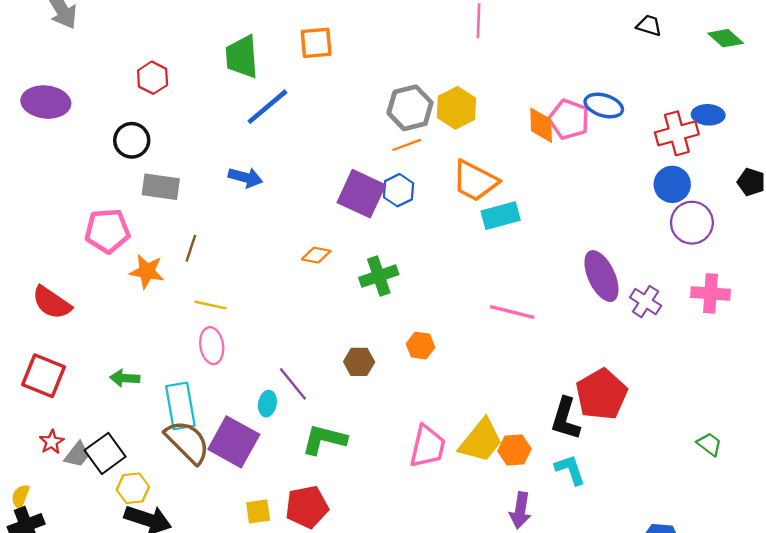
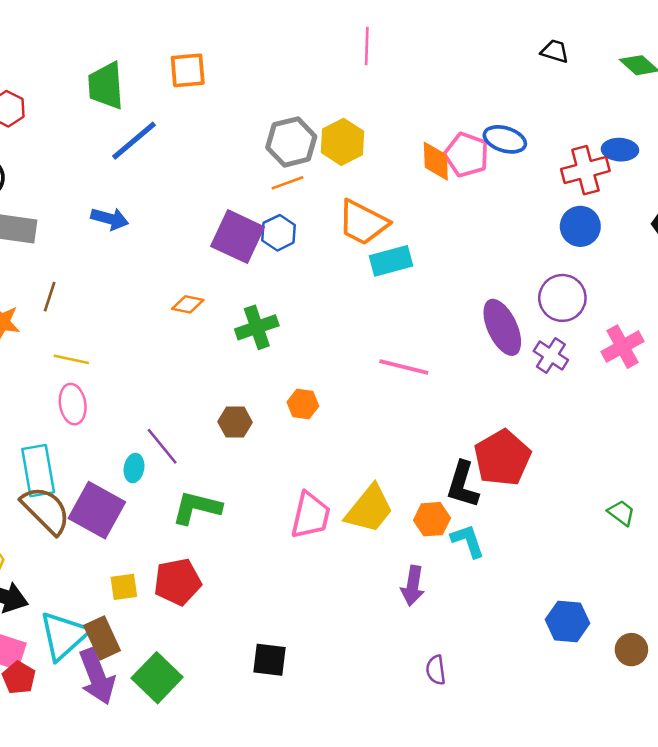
purple circle: (692, 223) -> (562, 298), moved
pink cross: (710, 293) -> (622, 347), turned -33
orange hexagon: (514, 450) -> (432, 519), moved

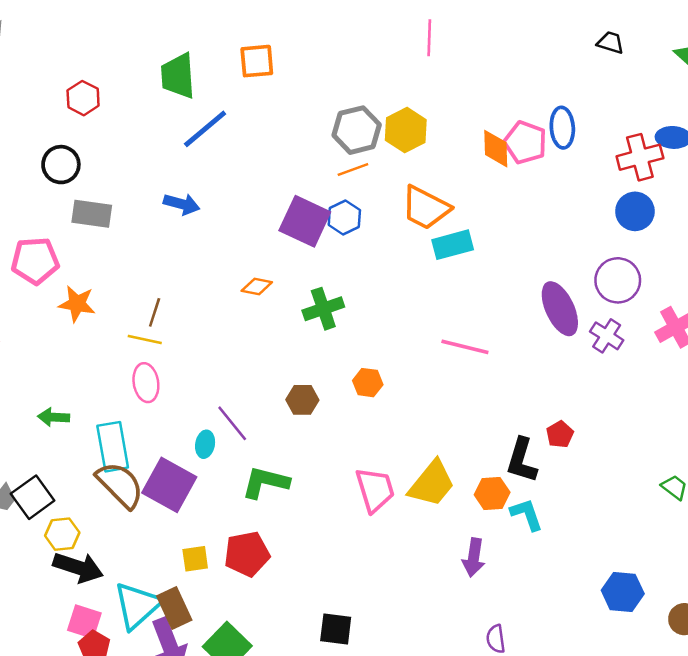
blue ellipse: (505, 139) -> (562, 128), turned 69
brown line: (50, 297) -> (155, 312), moved
red pentagon: (502, 458) -> (560, 434), size x0.5
pink trapezoid: (310, 515) -> (375, 490), turned -30

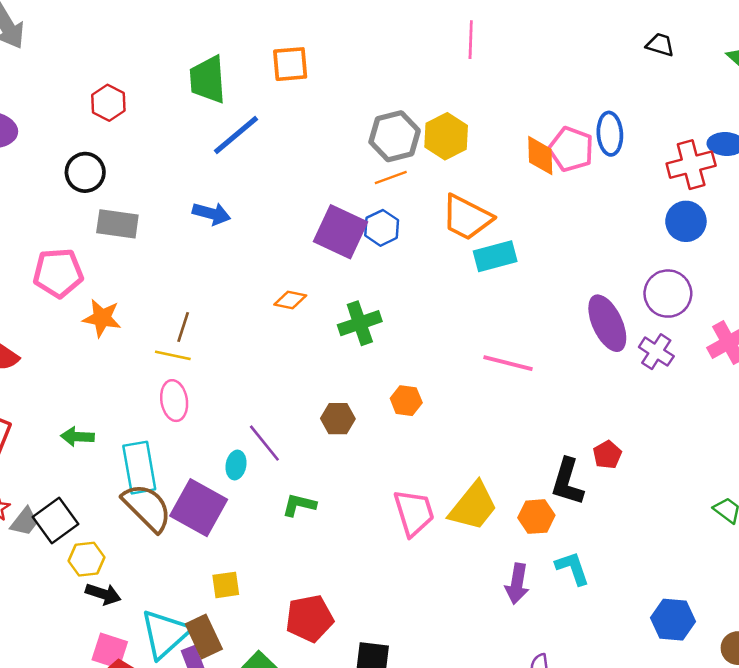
green L-shape: (265, 482) -> (299, 505), size x0.7
cyan L-shape: (527, 514) -> (572, 568), moved
red pentagon: (247, 554) -> (309, 618), moved
black arrow: (78, 567) -> (103, 594), size x0.7

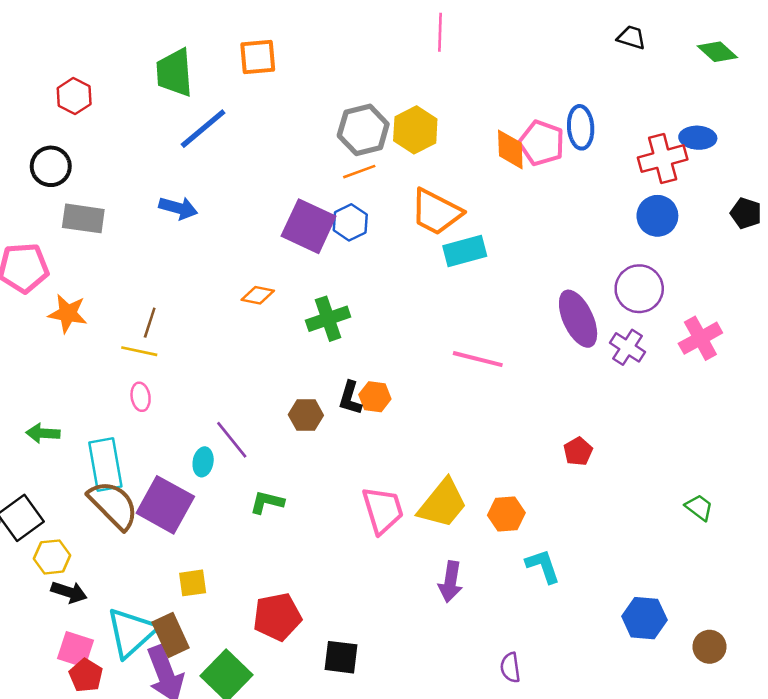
pink ellipse: (174, 401) -> (141, 397), size x0.7
black L-shape: (567, 482) -> (350, 398), moved, size x0.7
purple arrow: (517, 584) -> (450, 582), moved

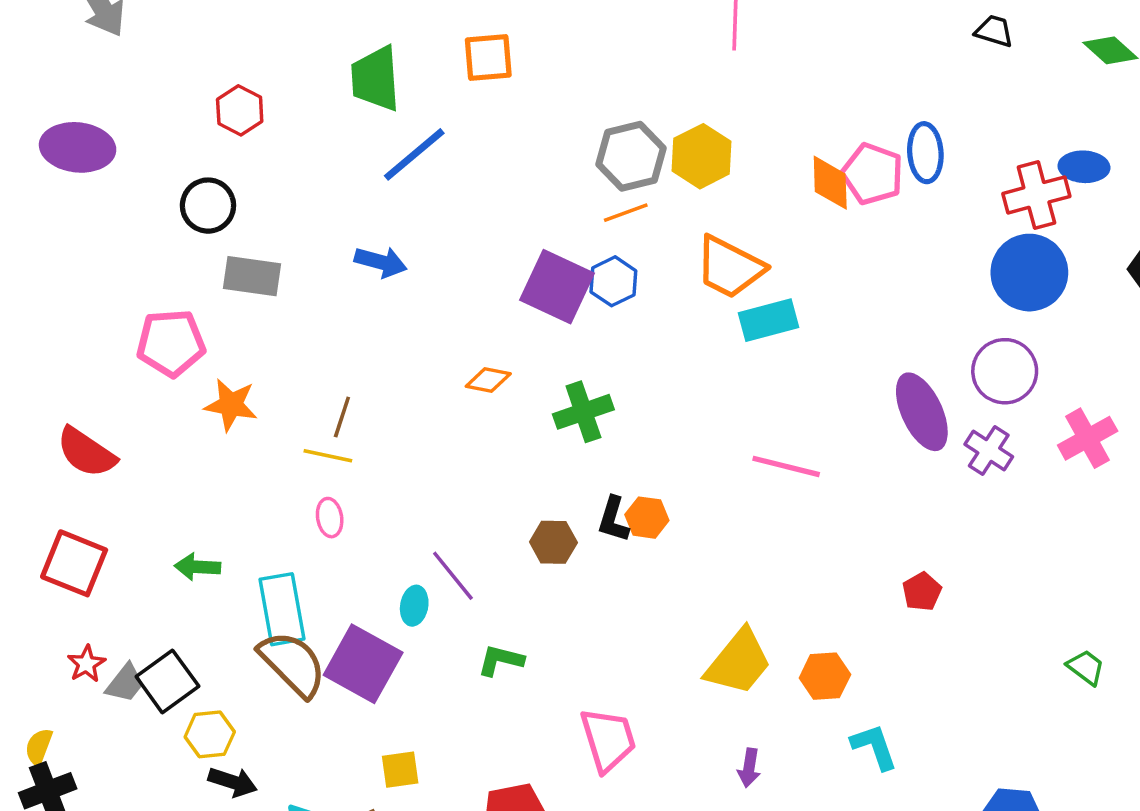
blue circle: (657, 216) -> (1029, 273), size x1.4
pink trapezoid: (383, 510) -> (608, 740), moved
purple arrow: (450, 582) -> (749, 768), size x0.7

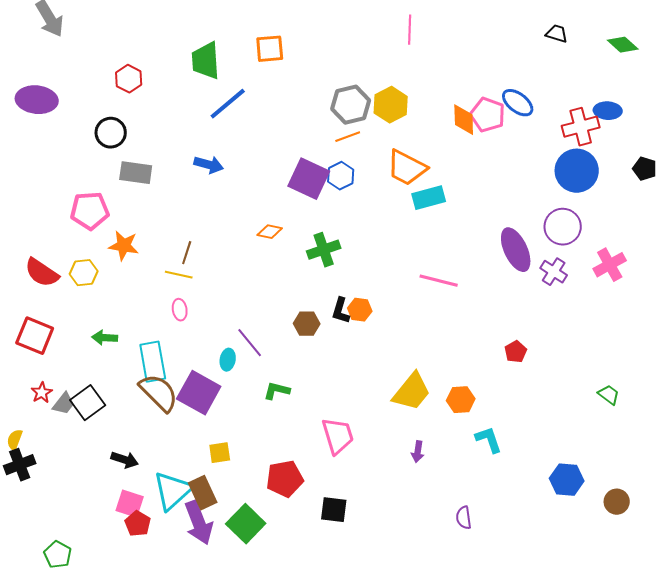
blue ellipse: (925, 153) -> (518, 103), turned -48
yellow hexagon: (210, 734) -> (84, 273), moved

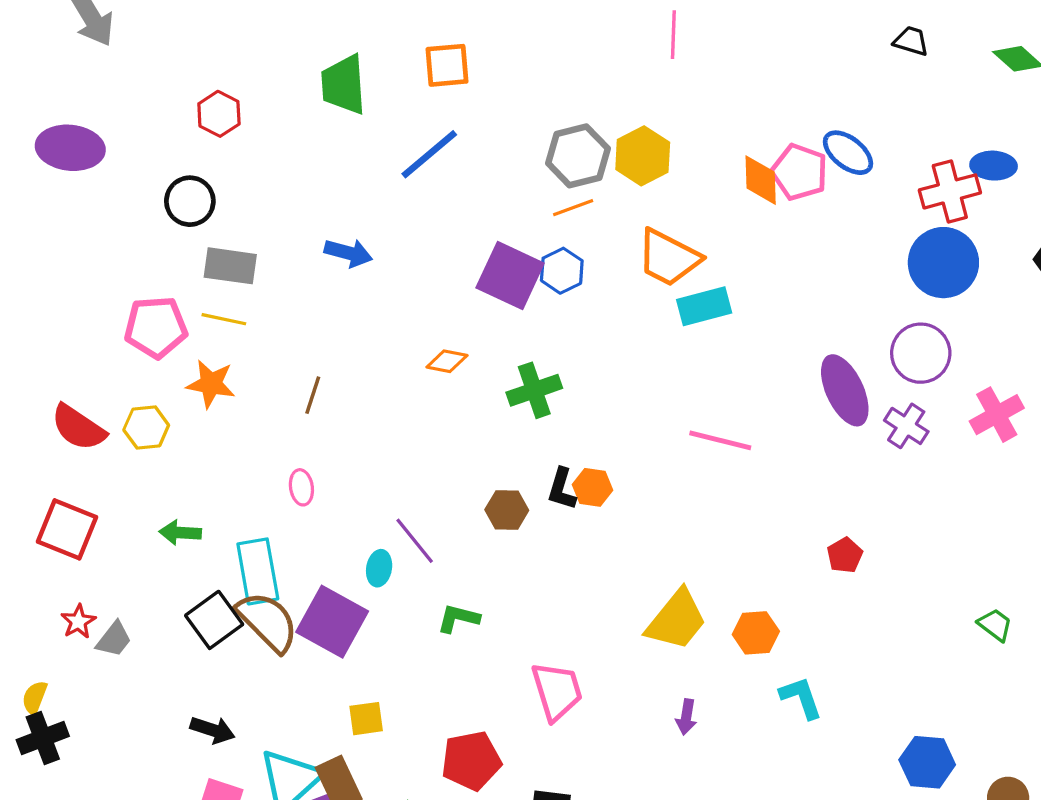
blue line: (228, 104) -> (429, 154), moved
yellow line: (179, 275) -> (224, 319), moved
black square: (88, 403) -> (214, 620), moved

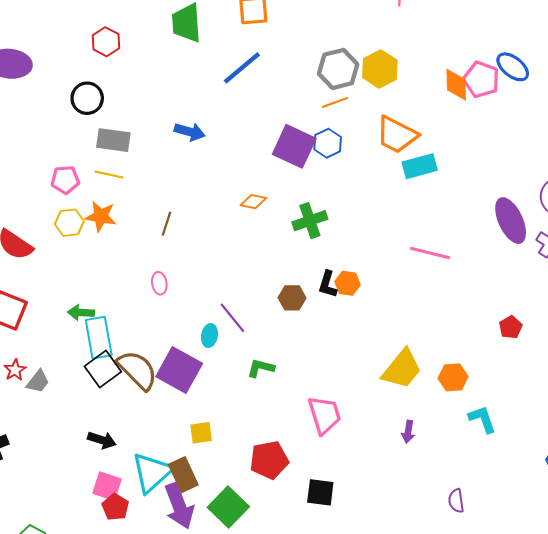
pink pentagon: (156, 327) -> (65, 180), size x0.7
yellow hexagon: (146, 428) -> (69, 223), moved
cyan rectangle: (258, 571) -> (99, 338), moved

